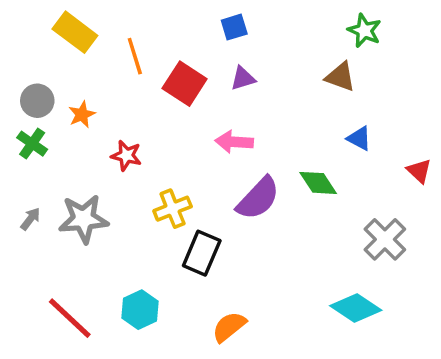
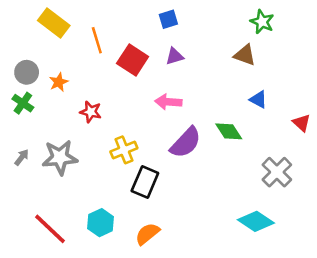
orange semicircle: (229, 327) -> (147, 234), moved

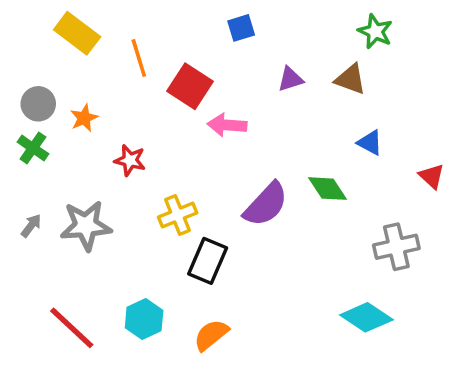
purple triangle: (175, 56) -> (291, 79), moved
pink arrow: (168, 102) -> (227, 125), moved
gray cross: (277, 172) -> (396, 247), turned 32

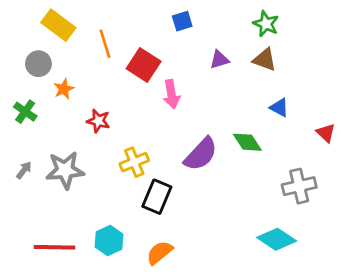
green star: (375, 32) -> (266, 24), moved
gray circle: (38, 104) -> (38, 64), moved
pink arrow: (227, 125) -> (172, 94), turned -104
red line: (72, 328) -> (54, 247), turned -42

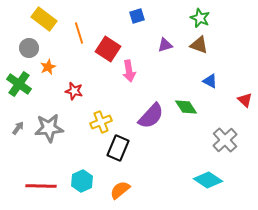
green cross: (25, 112) -> (19, 84), size x1.4
gray cross: (299, 186) -> (225, 140), turned -30

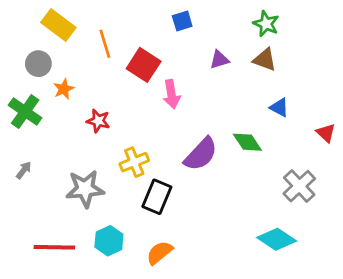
gray star: (49, 128) -> (85, 189), moved

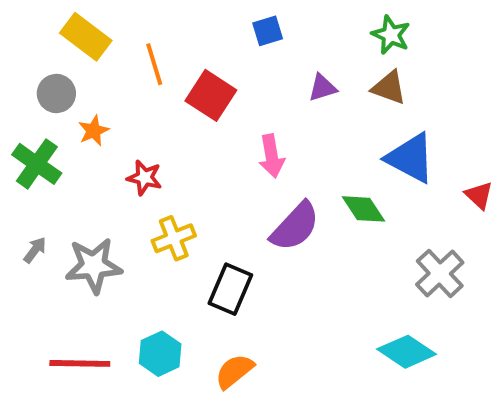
pink arrow: (172, 94) -> (272, 156), moved
blue triangle: (279, 108) -> (410, 158), size x1.8
yellow cross: (134, 162) -> (174, 238), moved
gray star: (85, 189) -> (94, 266), moved

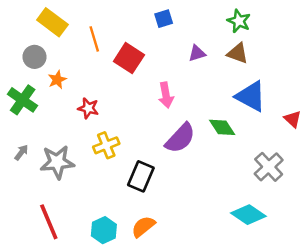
cyan hexagon: (160, 354) -> (104, 230), moved
red line: (80, 363) -> (49, 222), turned 66

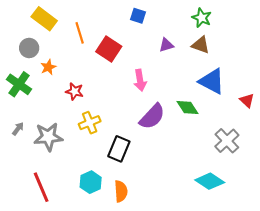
blue square: (164, 19) -> (138, 16), turned 35
orange semicircle: (143, 227) -> (121, 191), turned 125
cyan hexagon: (104, 230) -> (91, 182), moved

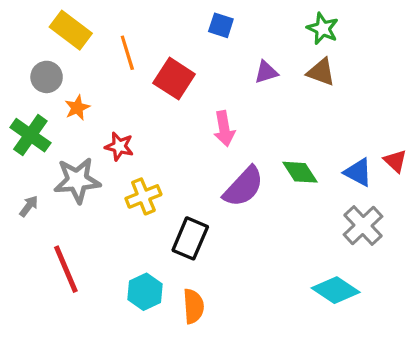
blue triangle: (212, 81) -> (358, 172), moved, size x0.7
gray star: (48, 137) -> (77, 180), moved
red line: (41, 187) -> (66, 269), moved

